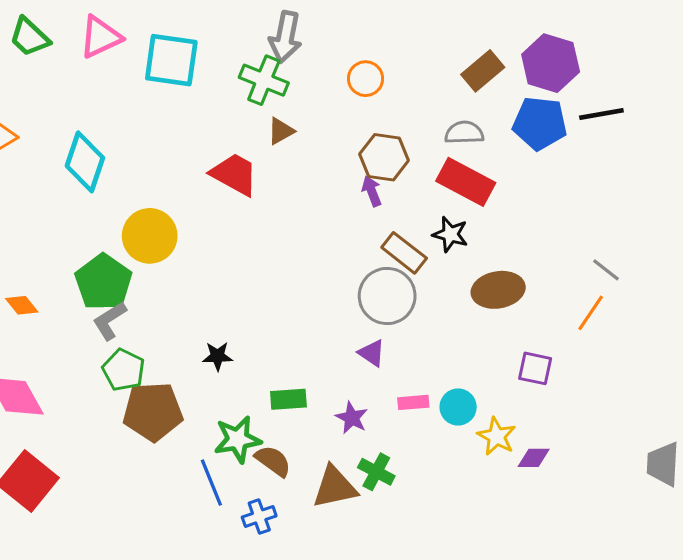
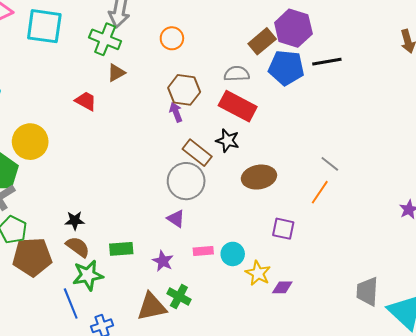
brown rectangle: (483, 71) -> (262, 41), moved
red trapezoid: (234, 174) -> (86, 101), size x0.7
brown semicircle: (273, 461) -> (78, 247), moved

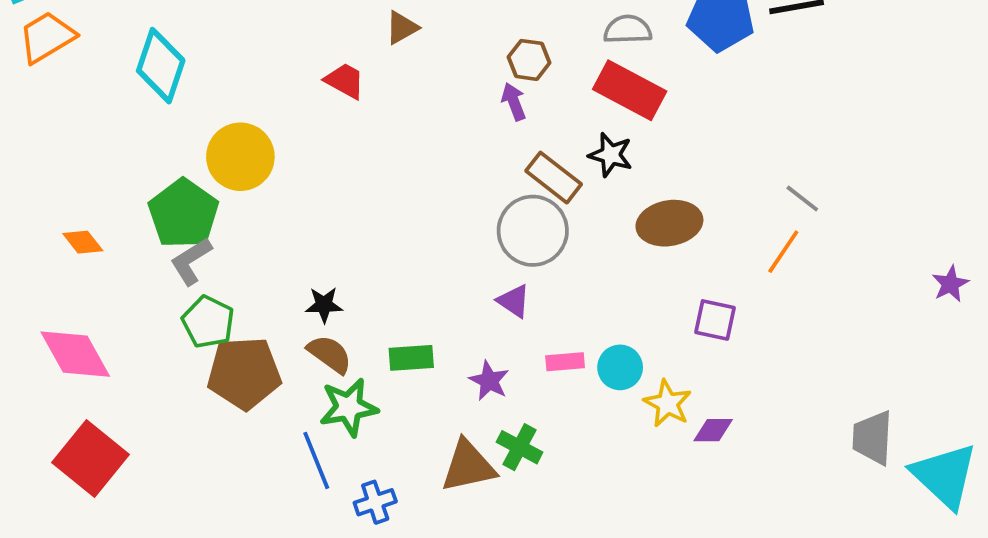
brown hexagon: (184, 90) -> (529, 60), size x0.7

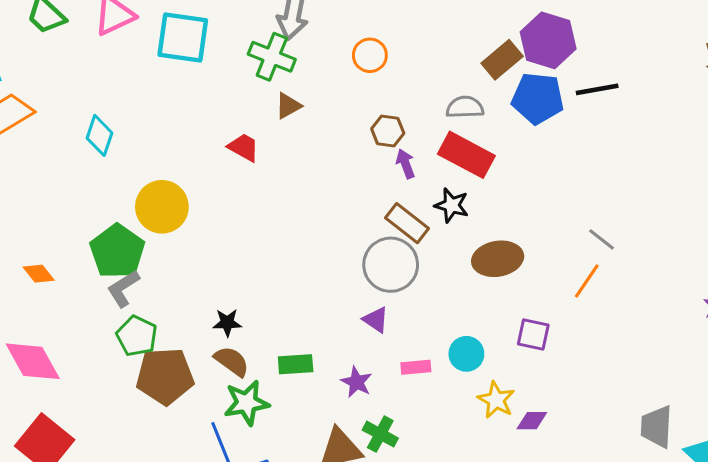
cyan diamond: (161, 66) -> (100, 135), size x0.7
purple arrow: (514, 102) -> (406, 164), moved
cyan circle: (620, 367) -> (466, 354), moved

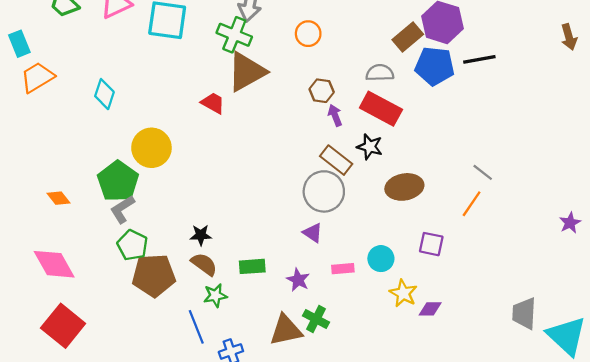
brown triangle: (288, 106) -> (247, 72), size x2.0
green star: (247, 403) -> (215, 296), size x0.7

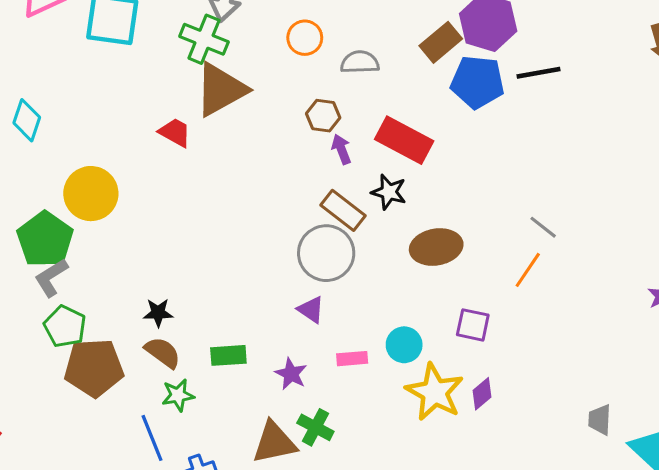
gray semicircle: (380, 73) -> (360, 62), moved
yellow star: (403, 293) -> (435, 392), size x1.5
purple diamond: (430, 309) -> (482, 394), moved, turned -40
gray trapezoid: (524, 313) -> (600, 420), size x0.7

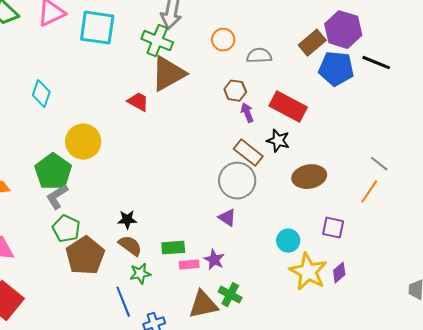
black line: (539, 73) -> (376, 63), turned 32
pink rectangle: (352, 359) -> (189, 265), moved
brown pentagon: (94, 368) -> (85, 256), turned -30

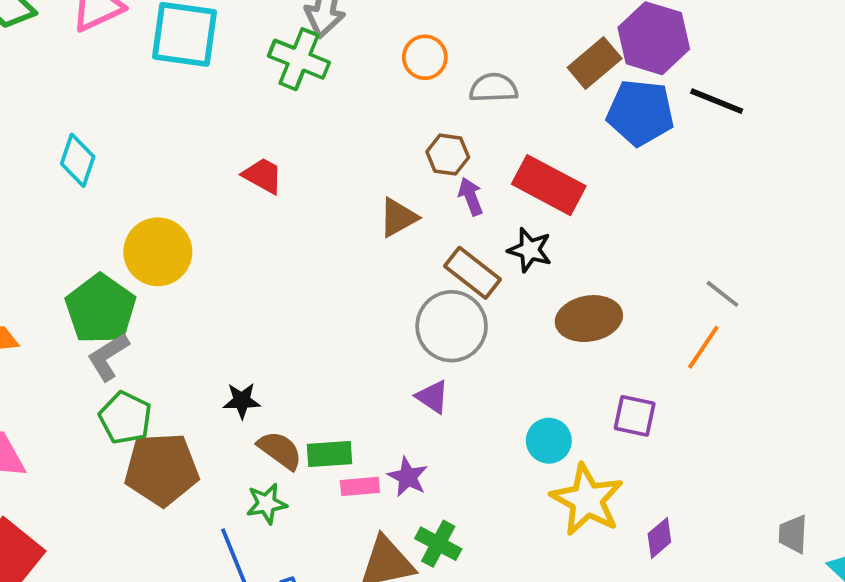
brown triangle: (168, 74) -> (398, 217), moved, size x0.6
brown semicircle: (130, 246) -> (280, 450), moved
brown pentagon: (85, 256) -> (162, 469), turned 30
purple diamond: (339, 273) -> (659, 538), moved

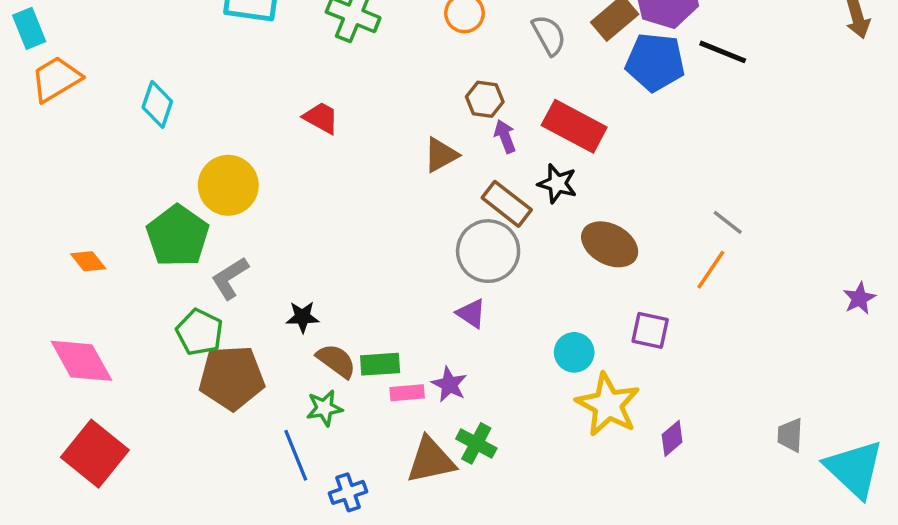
gray semicircle: (494, 88) -> (549, 35), moved, turned 63
brown ellipse: (589, 319) -> (610, 244), turned 38
gray L-shape: (108, 357) -> (230, 278), moved

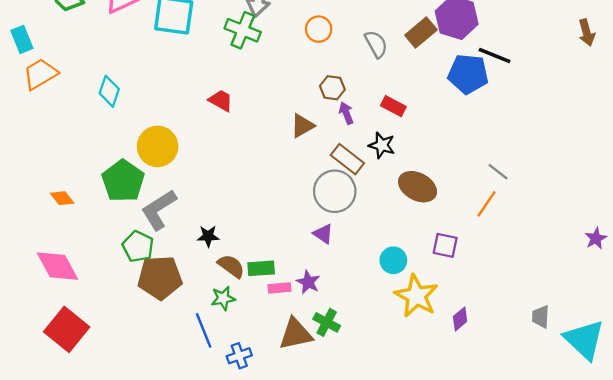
blue pentagon: (655, 62) -> (468, 74), moved
red rectangle: (574, 126) -> (393, 106), size x0.6
gray L-shape: (230, 278) -> (159, 210), size x1.4
purple star: (859, 298) -> (596, 238), moved

